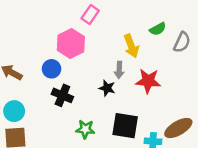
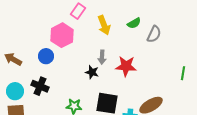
yellow arrow: (131, 46) -> (104, 25), moved
black cross: (62, 95) -> (40, 86), moved

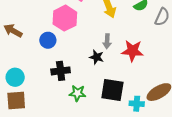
brown arrow: (13, 59) -> (13, 31), moved
black cross: (40, 86) -> (61, 71), moved, turned -30

